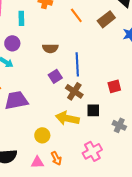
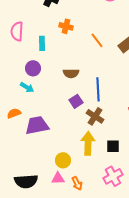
black square: (93, 110) -> (113, 146), moved
yellow arrow: (67, 118) -> (88, 143), turned 80
pink triangle: (37, 162) -> (58, 178), moved

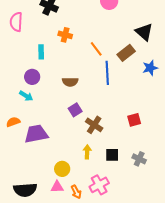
pink semicircle: (17, 31) -> (16, 22), moved
blue line: (98, 89) -> (107, 73), moved
yellow arrow: (88, 143) -> (87, 152), size x0.6
pink cross: (113, 176) -> (99, 185), moved

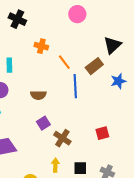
black triangle: (144, 32) -> (112, 45), turned 36
orange cross: (65, 35) -> (41, 46), moved

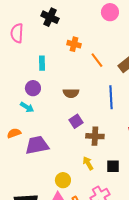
blue line: (75, 86) -> (111, 97), moved
brown cross: (62, 138) -> (95, 136), turned -30
yellow arrow: (55, 165) -> (88, 163), turned -32

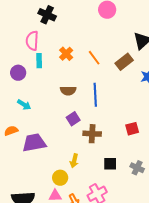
pink semicircle: (17, 33) -> (32, 41), moved
orange cross: (74, 44) -> (66, 54), moved, turned 32
purple circle: (33, 88) -> (18, 73), moved
blue line: (111, 97) -> (95, 95), moved
yellow arrow: (88, 163) -> (74, 161), moved, turned -136

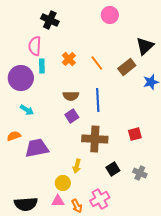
purple circle: (18, 73) -> (21, 78), size x1.6
purple square: (73, 119) -> (72, 116), moved
brown cross: (92, 134) -> (95, 139), size x1.4
black square: (110, 164) -> (113, 169), turned -32

